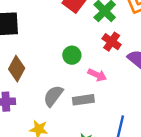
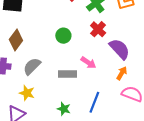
pink arrow: (97, 75) -> (88, 63), moved
gray semicircle: (53, 96) -> (32, 66), moved

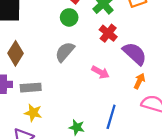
green circle: (63, 36) -> (69, 17), moved
gray semicircle: (32, 66) -> (65, 52), moved
gray rectangle: (67, 74) -> (31, 88), moved

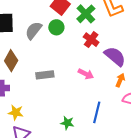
gray semicircle: (65, 52) -> (34, 30), moved
gray rectangle: (31, 88) -> (45, 75), moved
yellow star: (33, 113) -> (16, 112), moved

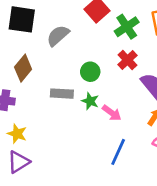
green circle: (56, 27) -> (90, 72), moved
pink arrow: (86, 74) -> (112, 113), moved
green star: (67, 123) -> (90, 101), moved

